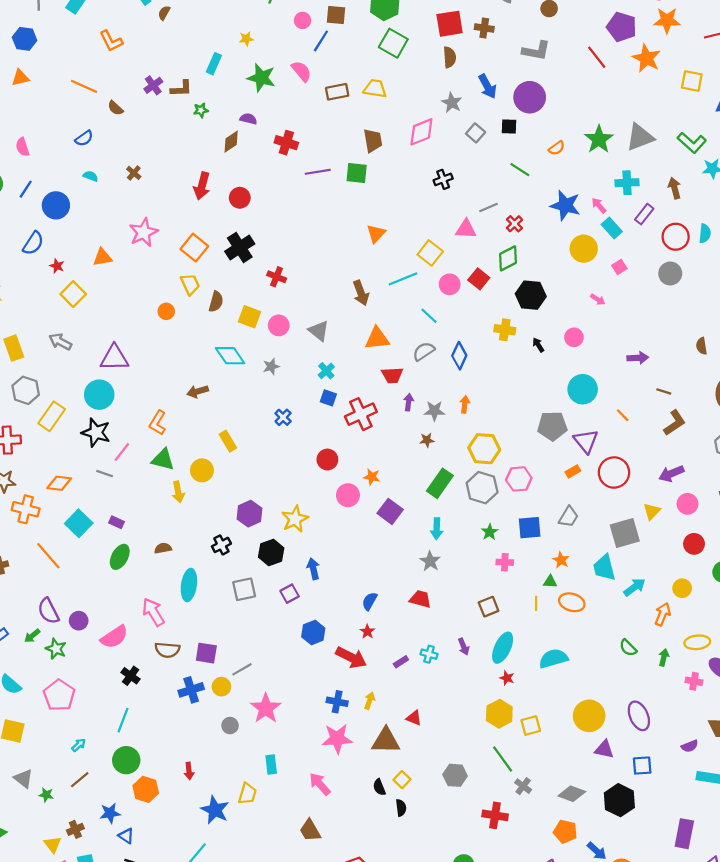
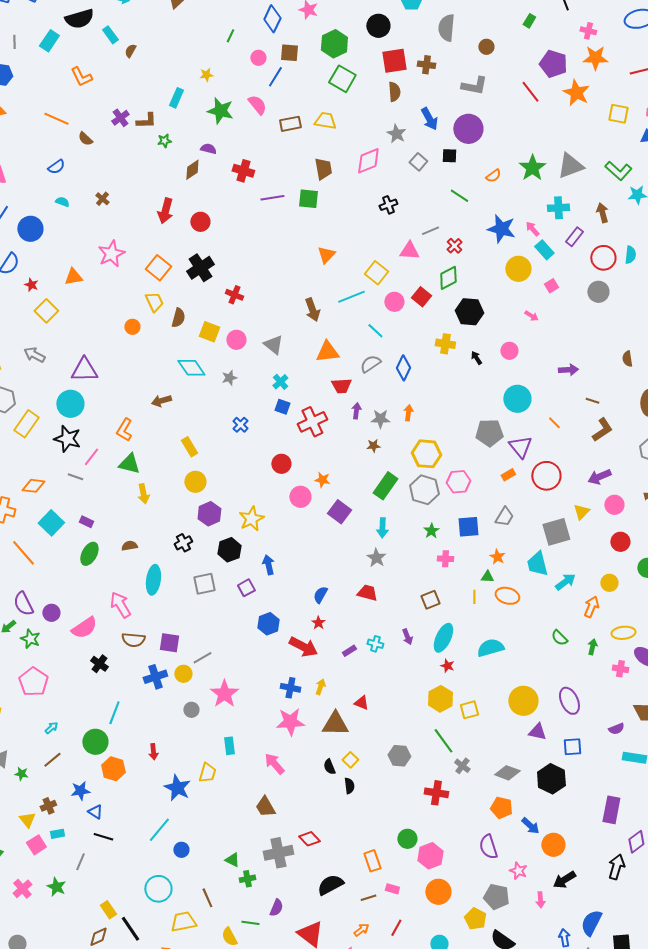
yellow circle: (202, 470) -> (195, 482), moved
cyan line: (123, 720) -> (114, 713), moved

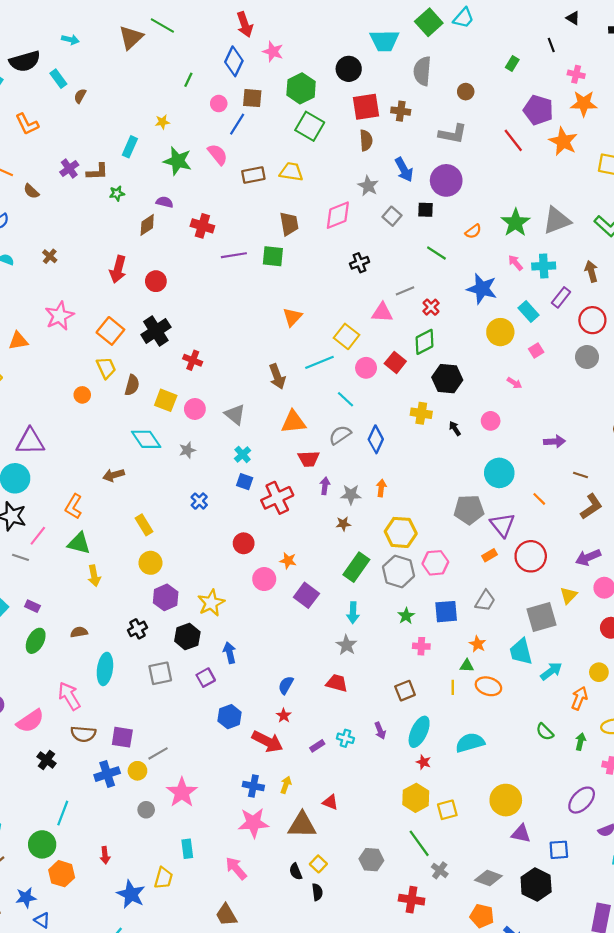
pink arrow: (532, 229) -> (516, 263), moved
purple ellipse: (569, 701) -> (582, 800), moved, turned 68

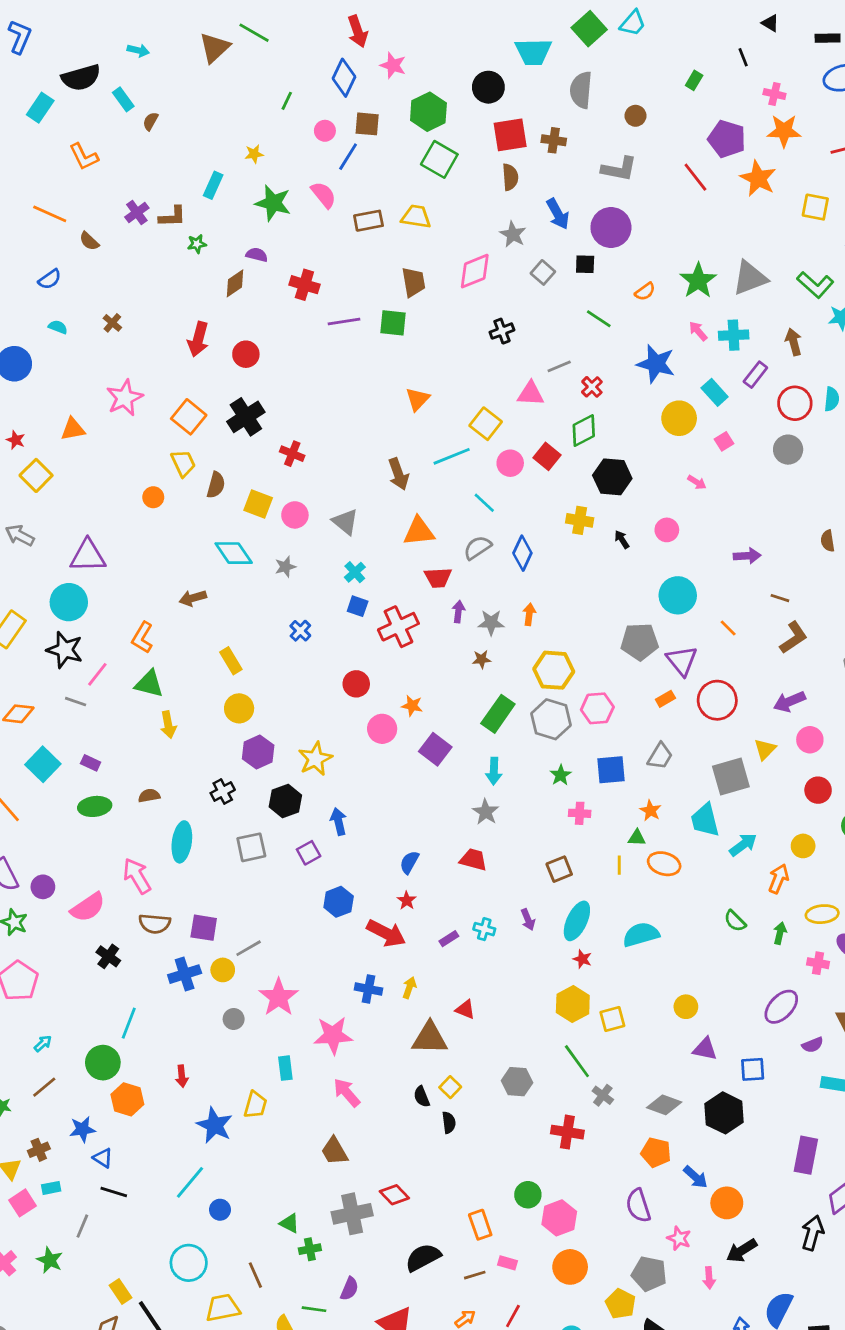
green ellipse: (36, 641) -> (95, 806), turned 55
yellow circle: (506, 800) -> (686, 1007), size x0.6
pink star: (253, 823) -> (333, 1035), moved

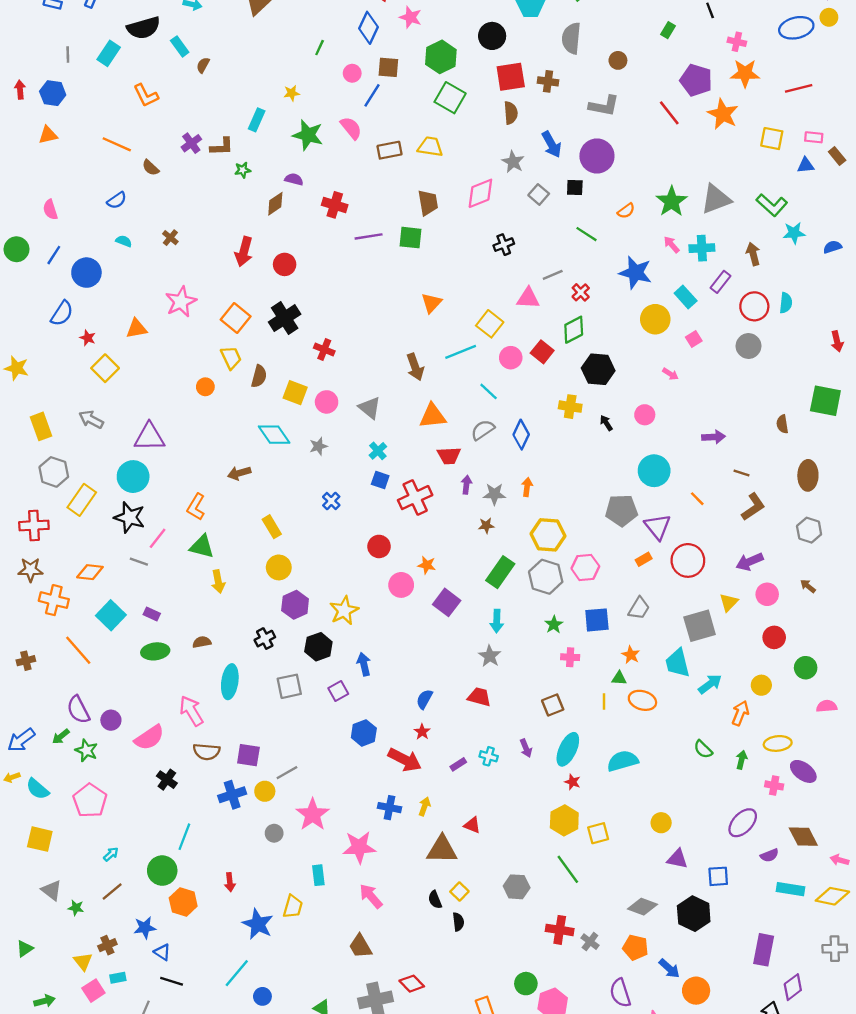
gray cross: (603, 1095) -> (590, 942), moved

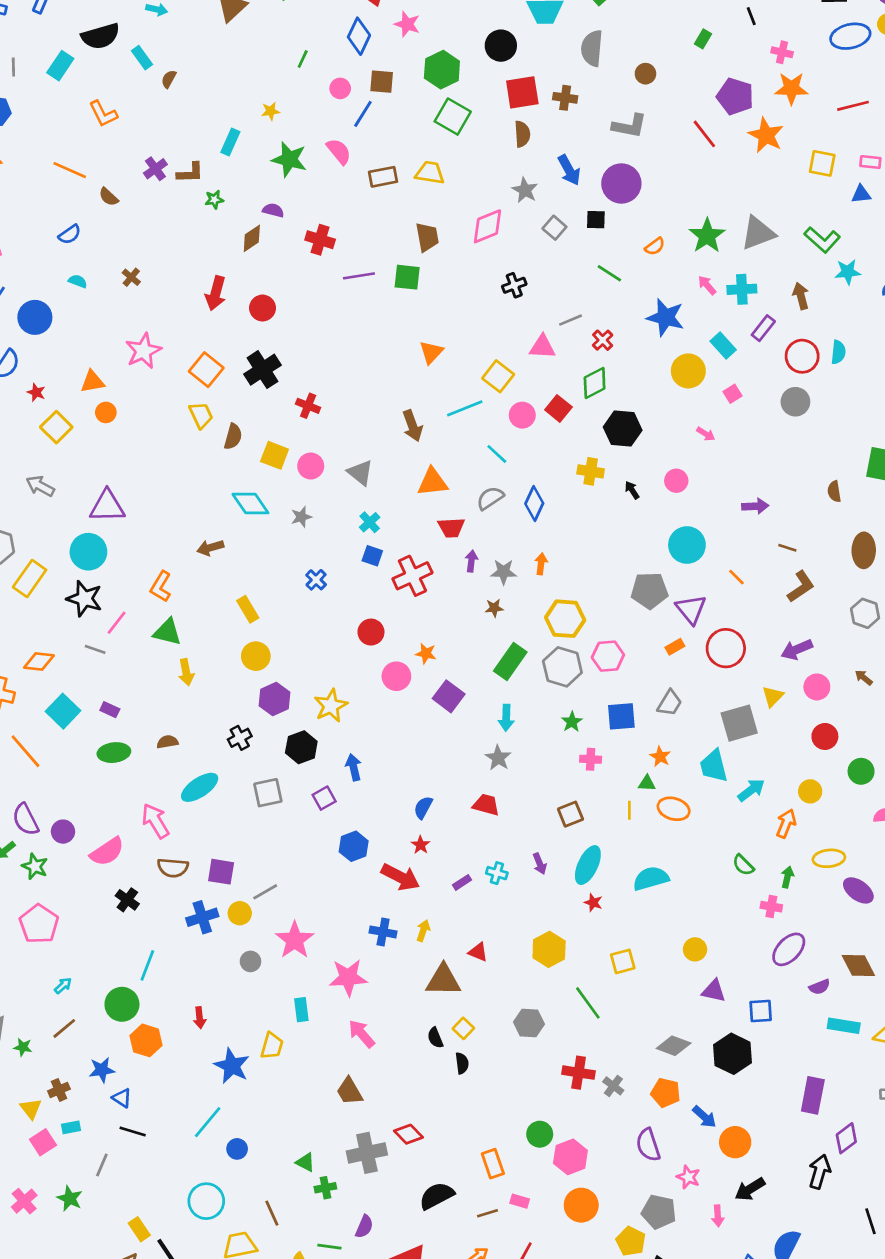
orange circle: (205, 387) -> (106, 412), moved
cyan ellipse: (230, 682) -> (200, 787), turned 48
pink cross: (774, 785) -> (771, 907), moved
yellow hexagon: (564, 820) -> (549, 949), moved

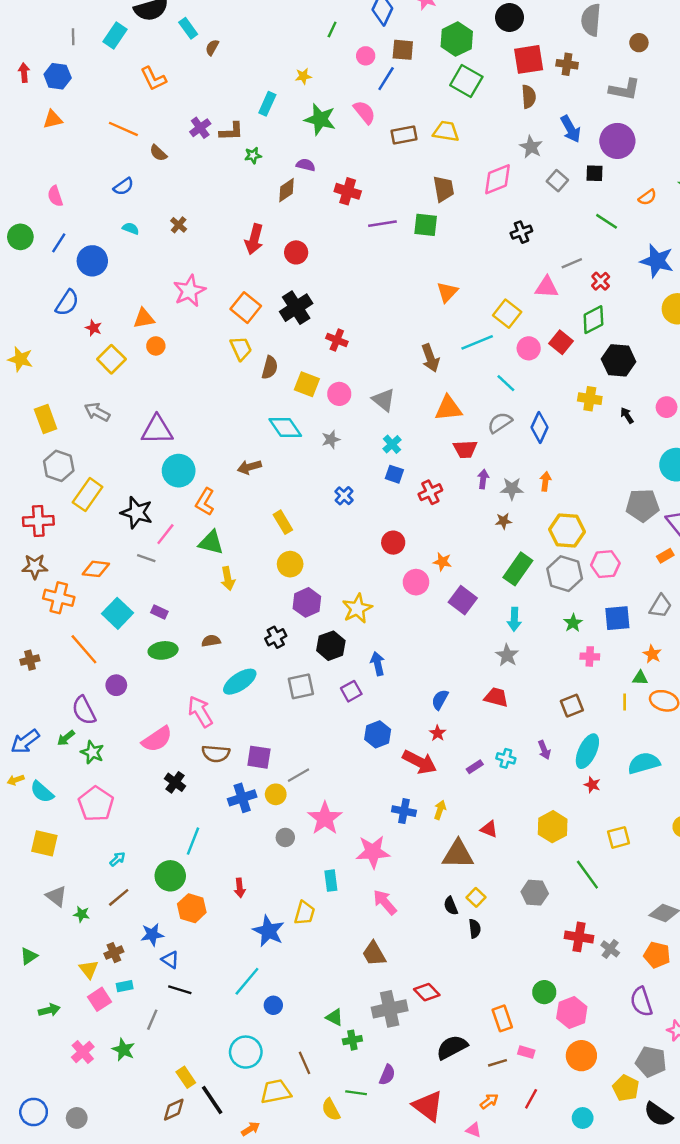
cyan circle: (88, 552) -> (179, 471), moved
red cross: (412, 576) -> (430, 492), size x0.7
purple circle: (63, 832) -> (116, 685), moved

